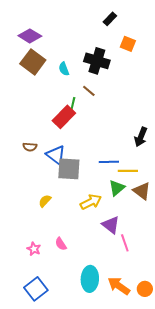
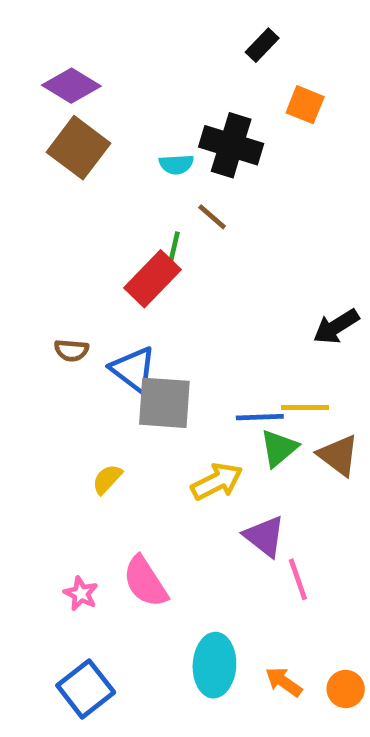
cyan semicircle: (64, 69) -> (176, 164), moved, turned -72
black arrow: (141, 137) -> (336, 327), turned 36
blue line: (109, 162) -> (260, 417), moved
pink semicircle: (61, 244) -> (145, 582), size x1.6
orange arrow: (119, 286) -> (284, 682), size x0.7

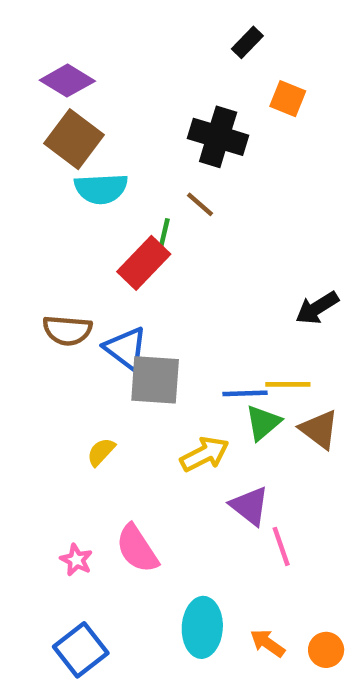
cyan semicircle: (176, 164) -> (101, 189), moved, size x1.6
brown semicircle: (71, 350) -> (67, 330), size x1.5

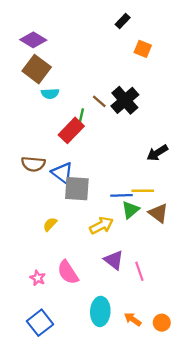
black cross: (218, 137) -> (125, 100), moved, turned 32
cyan semicircle: (101, 189) -> (50, 94), size x0.7
purple triangle: (250, 506) -> (114, 260), moved

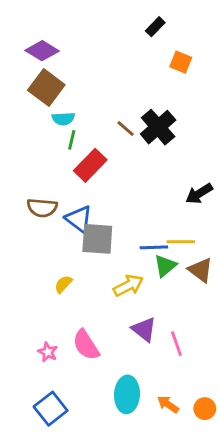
green line: (81, 116) -> (72, 140), moved

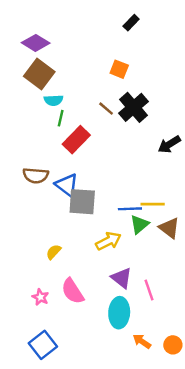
orange square: (181, 62) -> (119, 69), moved
black arrow: (199, 194) -> (169, 144), moved
yellow semicircle: (63, 284) -> (54, 252), moved
cyan ellipse: (127, 394) -> (119, 313), moved

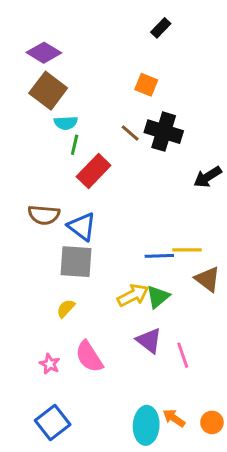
black cross: (133, 107) -> (164, 132), turned -32
gray square: (82, 202) -> (76, 262), moved
green triangle: (139, 224) -> (158, 297), moved
cyan ellipse: (119, 313) -> (146, 425), moved

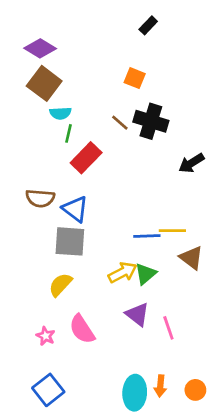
yellow semicircle: (66, 308) -> (60, 285), size x1.4
orange arrow: (174, 418) -> (160, 386), turned -120

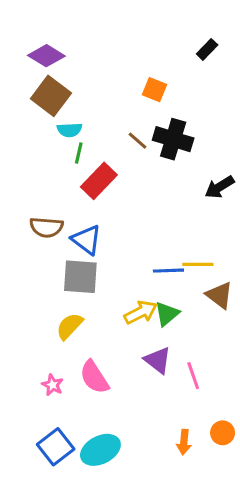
black rectangle: (148, 25) -> (207, 49), moved
orange circle: (195, 390) -> (223, 433), moved
cyan ellipse: (135, 393) -> (100, 450), moved, turned 60

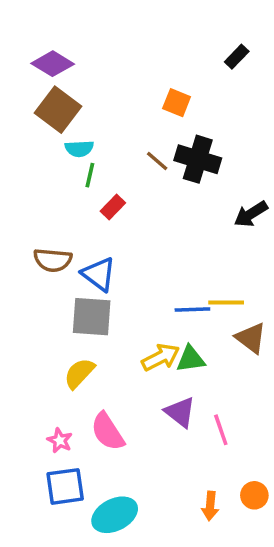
red rectangle: (99, 181) -> (113, 207), size x0.6
green triangle: (167, 314) -> (191, 359), turned 32
blue square: (56, 447) -> (65, 486), moved, turned 30

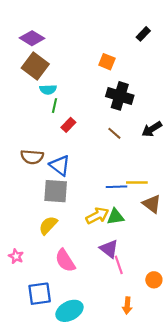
brown line: (157, 161) -> (114, 133), moved
pink line: (221, 430) -> (119, 265), moved
pink star: (60, 440) -> (16, 256), moved
orange circle: (254, 495) -> (154, 280), moved

